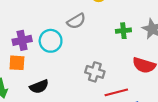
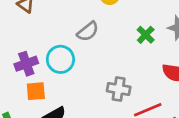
green cross: (123, 31) -> (146, 35), turned -32
orange square: (17, 63) -> (36, 91), moved

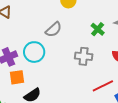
gray cross: (119, 89) -> (84, 56), moved

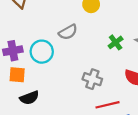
gray cross: (84, 56) -> (92, 79), moved

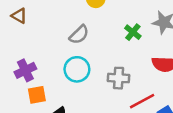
cyan circle: (42, 52) -> (77, 69), moved

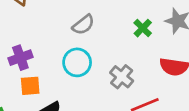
gray cross: (119, 78) -> (122, 77), turned 30

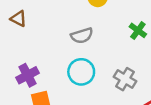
gray semicircle: (83, 25) -> (82, 36), turned 30

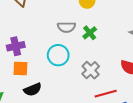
green cross: (138, 30) -> (90, 33), moved

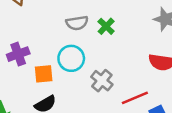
orange square: (20, 69) -> (44, 74), moved
gray cross: (91, 70) -> (102, 81), moved

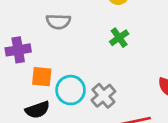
gray semicircle: (77, 23) -> (58, 22), moved
cyan circle: (71, 58) -> (71, 90), moved

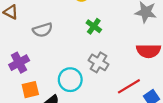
orange square: (42, 77) -> (30, 90), moved
gray cross: (103, 96) -> (99, 62), moved

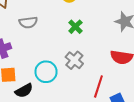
red line: (129, 86) -> (98, 87), turned -50

